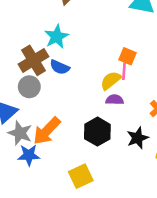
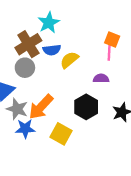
blue semicircle: (60, 67) -> (52, 50), turned -30
yellow semicircle: (111, 80) -> (69, 60), moved
yellow square: (81, 176) -> (61, 134), moved, turned -35

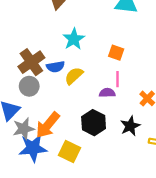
cyan star: (49, 23) -> (74, 39), moved
pink line: (109, 53) -> (117, 79), moved
gray star: (17, 109) -> (24, 129), turned -30
blue star: (25, 129) -> (33, 148), size x1.4

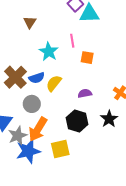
pink line: (117, 79) -> (72, 41), moved
gray circle: (29, 86) -> (32, 104), moved
yellow square: (70, 151) -> (60, 149), turned -30

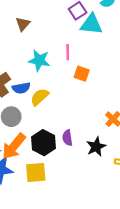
cyan star: (49, 52) -> (39, 60), turned -30
purple semicircle: (85, 93) -> (67, 138), moved, turned -96
black hexagon: (77, 121) -> (43, 143), moved

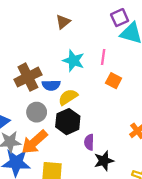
black hexagon: (43, 143) -> (68, 122), moved
black star: (96, 147) -> (104, 161), moved

